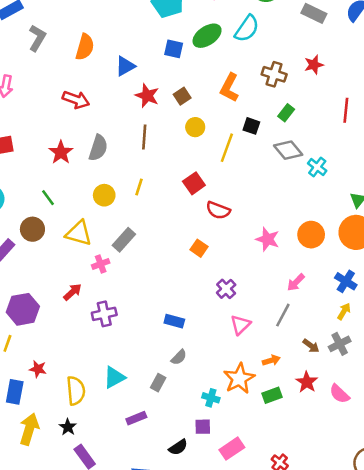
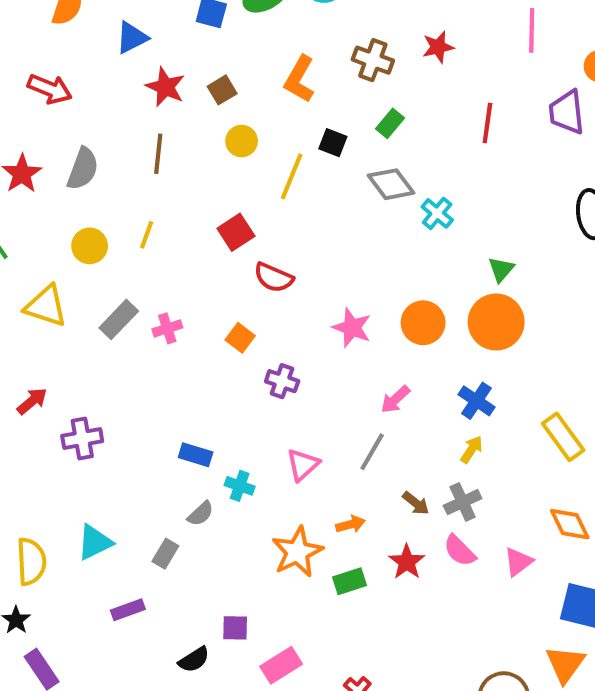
pink cross: (101, 264) -> (167, 328), moved
purple cross: (226, 289) -> (282, 381), moved, turned -30
pink semicircle: (339, 394) -> (460, 551), moved
cyan cross: (211, 398) -> (240, 486), moved

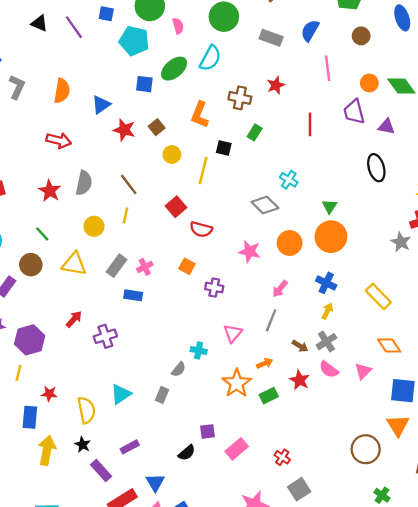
brown line: (158, 154) -> (129, 184), moved, turned -35
gray diamond: (391, 184) -> (265, 205), moved
blue rectangle: (196, 455) -> (133, 295), moved
purple rectangle: (128, 610) -> (130, 447), moved

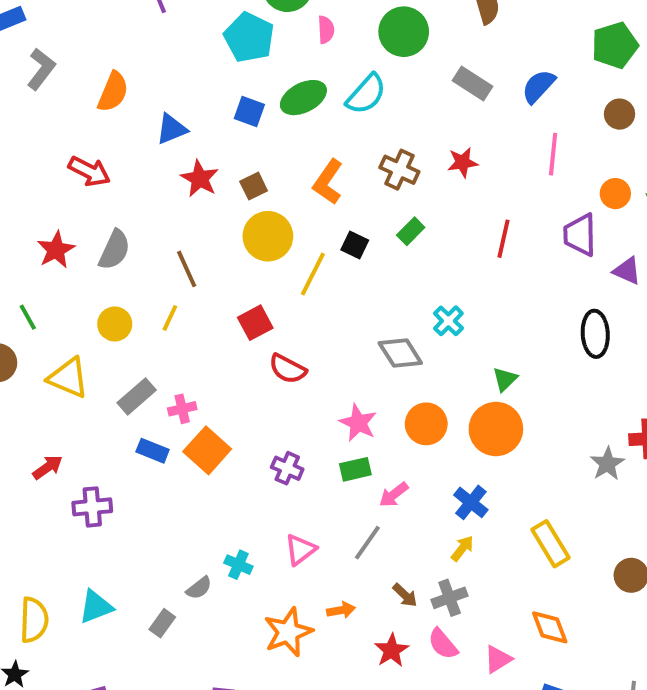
yellow circle: (172, 154) -> (268, 236), size x1.6
orange square: (187, 266) -> (207, 450), moved, size x1.6
green rectangle: (269, 396) -> (355, 469), moved

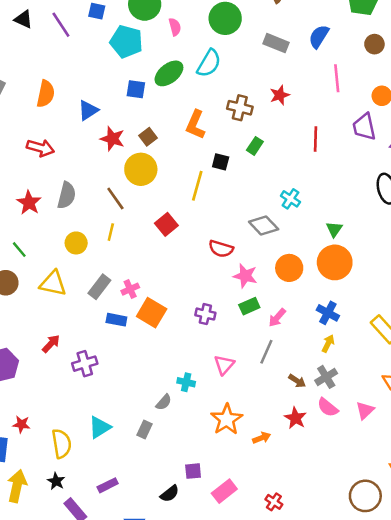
yellow circle: (268, 236) -> (141, 169), moved
red semicircle: (288, 369) -> (221, 249), moved
orange arrow: (341, 610) -> (262, 438), moved

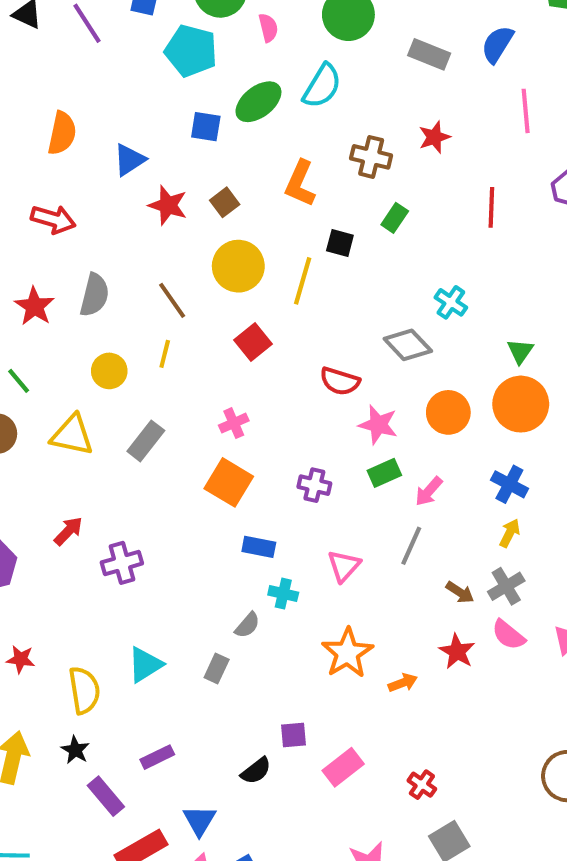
yellow circle: (141, 169) -> (238, 266), moved
pink cross: (130, 289) -> (234, 423), moved
blue rectangle: (116, 320) -> (259, 547), moved

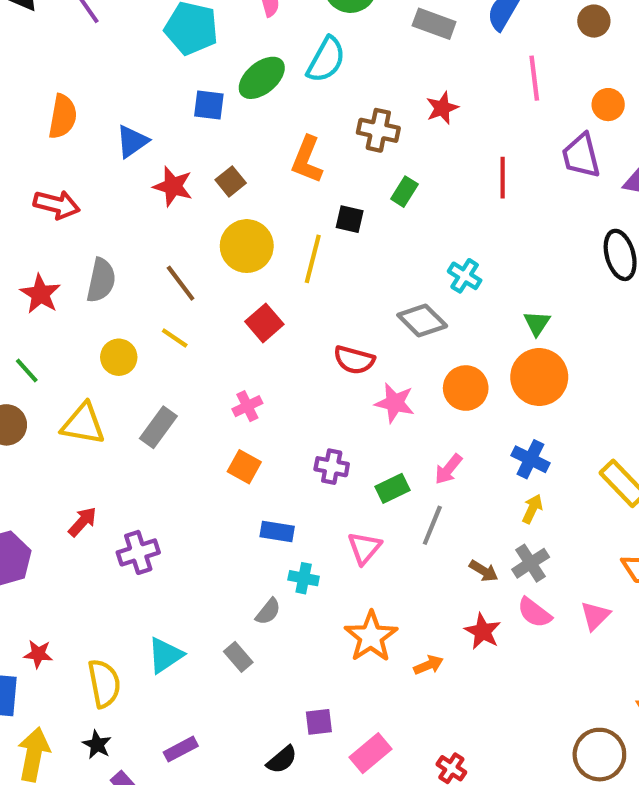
yellow line: (165, 354) -> (175, 338), turned -68
green rectangle: (384, 473) -> (393, 488), moved
orange square: (229, 482) -> (244, 467), size x0.7
gray rectangle: (217, 669) -> (238, 657), turned -64

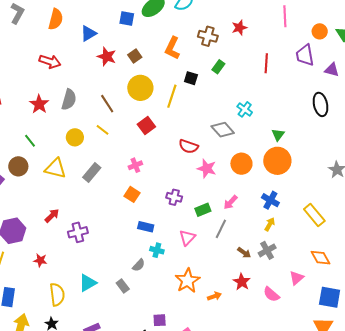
pink semicircle: (534, 613) -> (271, 294), moved
red star: (38, 654) -> (40, 260), moved

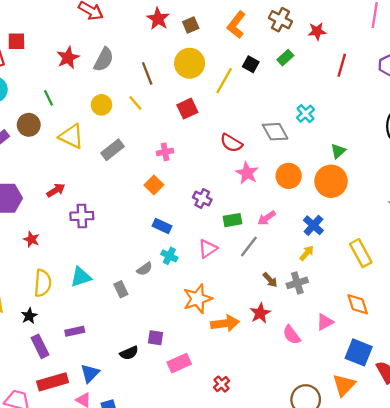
red star: (239, 28) -> (317, 31), moved
orange arrow: (214, 296) -> (225, 323), size x1.6

